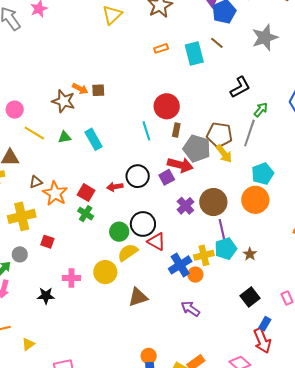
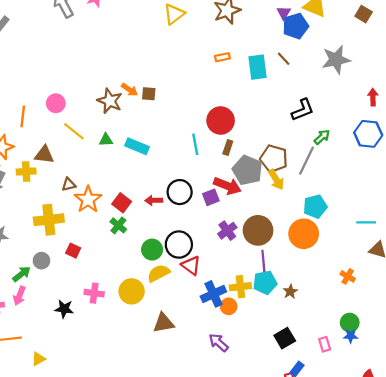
cyan rectangle: (94, 139) -> (137, 146), turned -45

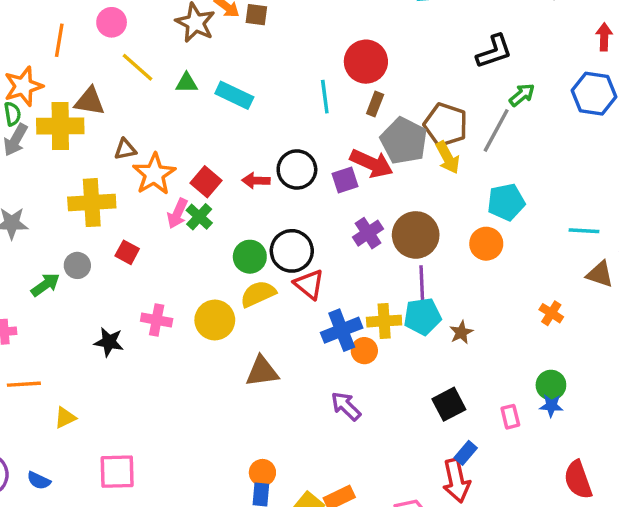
yellow cross: (26, 172) -> (60, 126), size x1.5
orange circle: (304, 234) -> (486, 244), size x0.7
pink arrow: (19, 296) -> (177, 213), moved

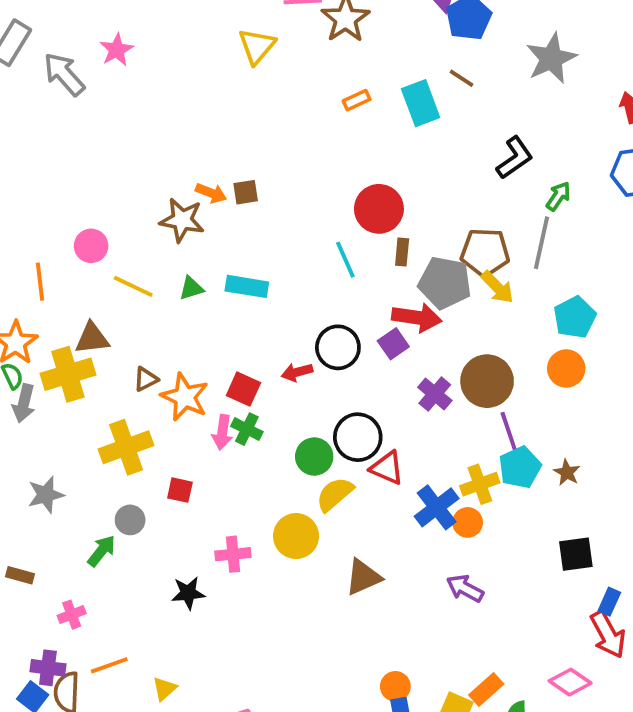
black square: (449, 404) -> (576, 554), turned 36

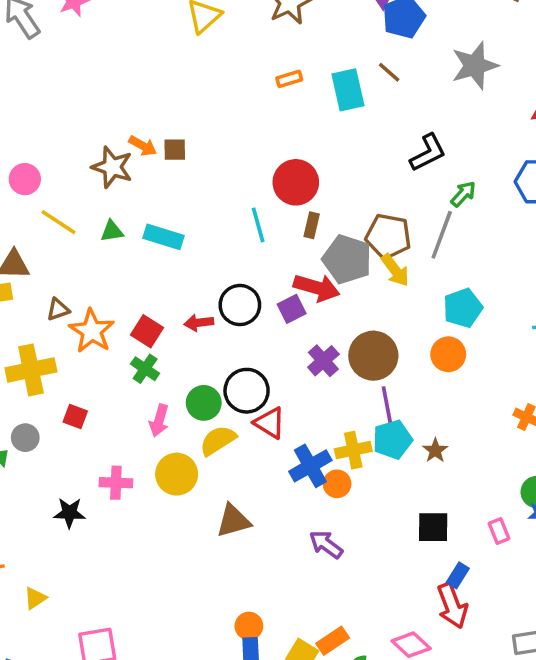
pink arrow: (222, 432) -> (159, 421), moved

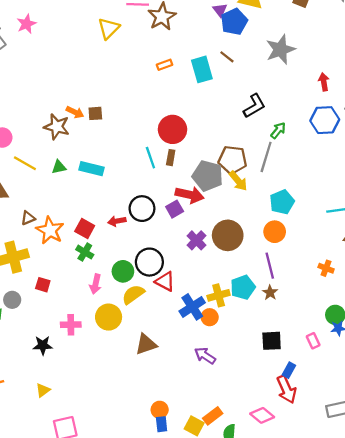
brown rectangle: (312, 225) -> (171, 158), moved
purple line: (387, 407) -> (270, 266), moved
yellow triangle: (35, 598) -> (43, 390), moved

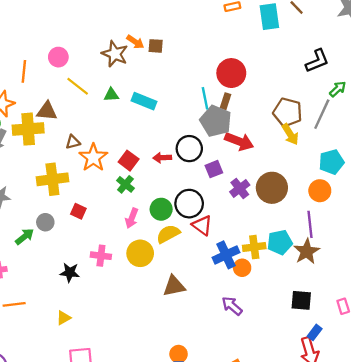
gray pentagon: (208, 176) -> (216, 121), moved
purple square: (175, 209) -> (214, 169), moved
brown star: (270, 293) -> (307, 252), size x1.6

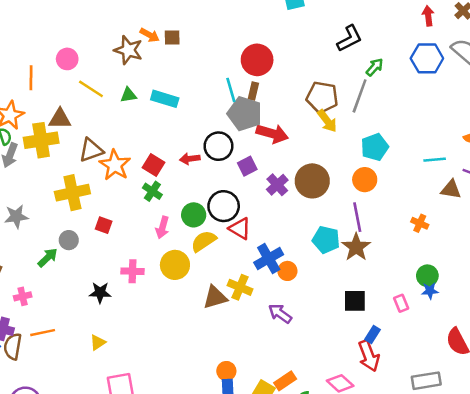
brown triangle: (73, 142) -> (91, 150), size x1.5
cyan pentagon: (280, 242) -> (326, 240), turned 30
yellow cross: (254, 247) -> (240, 287), moved, turned 35

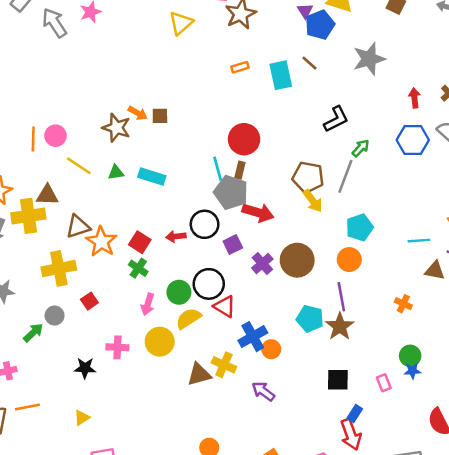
orange line: (31, 78) -> (33, 139), moved
red square: (104, 225) -> (89, 301), turned 35

